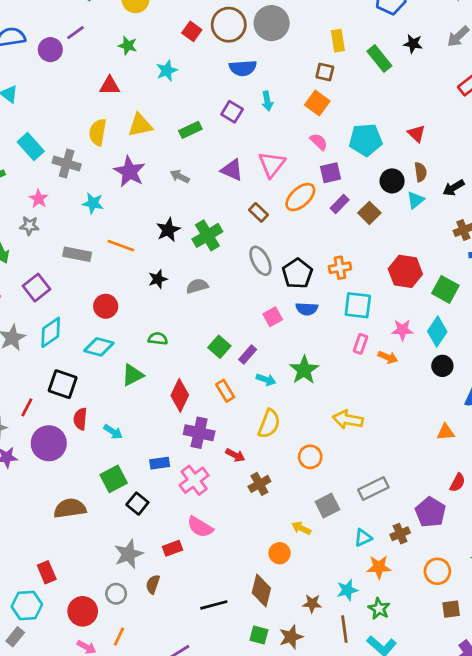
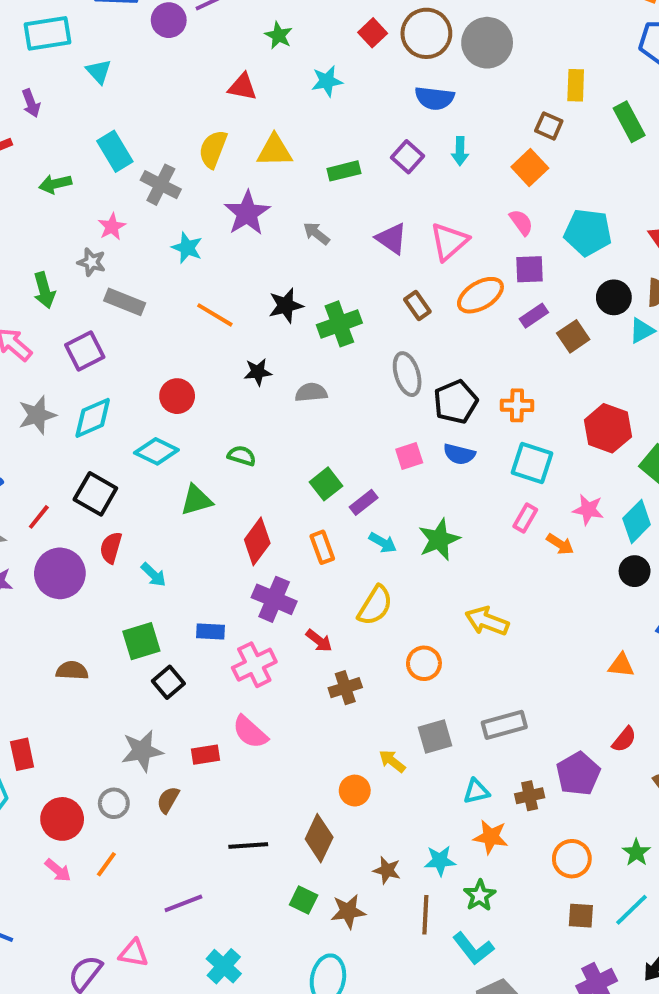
gray rectangle: (77, 254) -> (125, 302), moved
brown semicircle: (70, 508) -> (72, 671), size x0.7

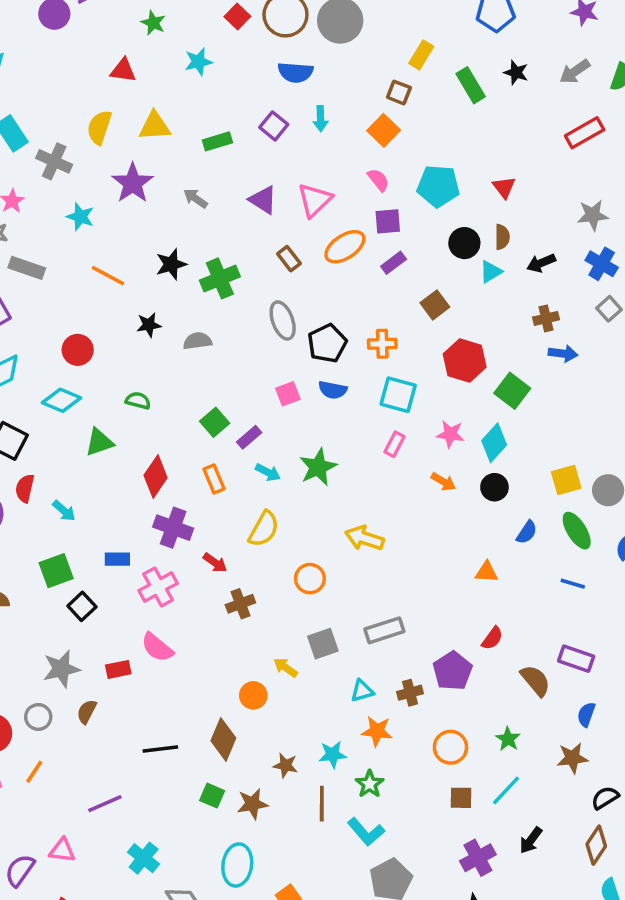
yellow rectangle: (576, 85) -> (421, 55), turned 32
brown square: (573, 336) -> (435, 305), moved
orange arrow: (560, 544) -> (443, 482), moved

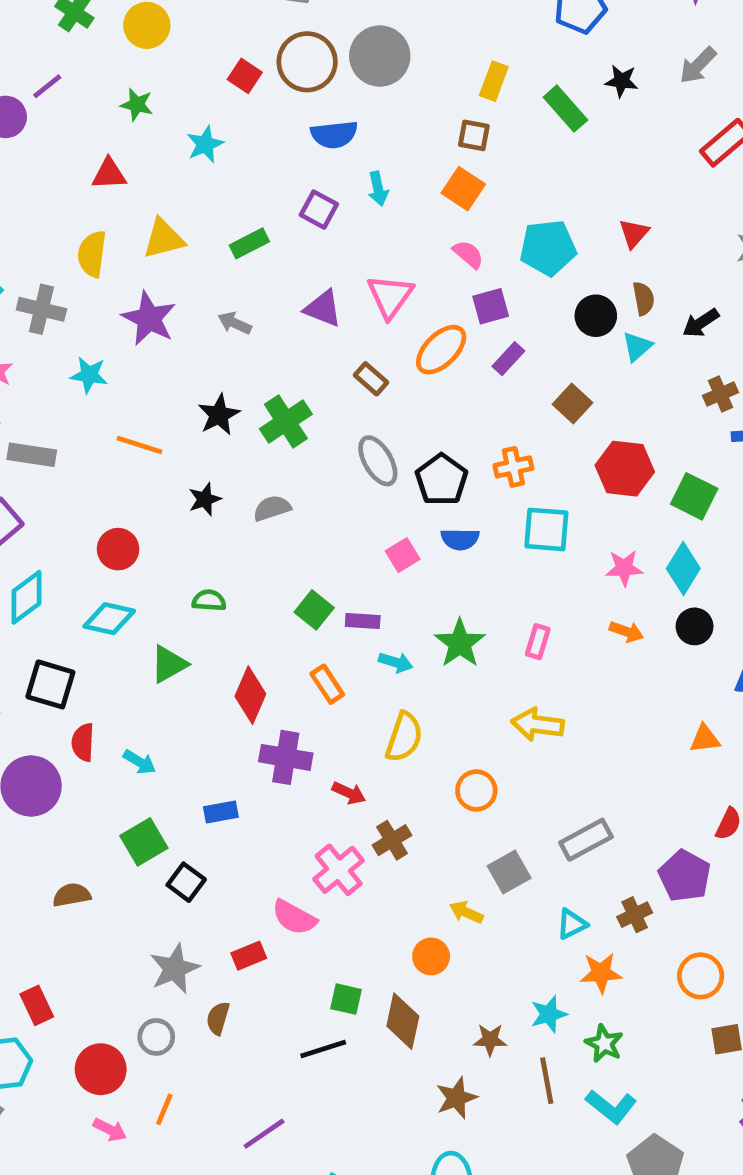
red triangle: (504, 187) -> (634, 233), turned 30
purple rectangle: (249, 437) -> (363, 621), turned 55
pink rectangle: (394, 444) -> (538, 642), moved
pink cross: (158, 587) -> (339, 870), moved
green square: (212, 796) -> (346, 999), moved

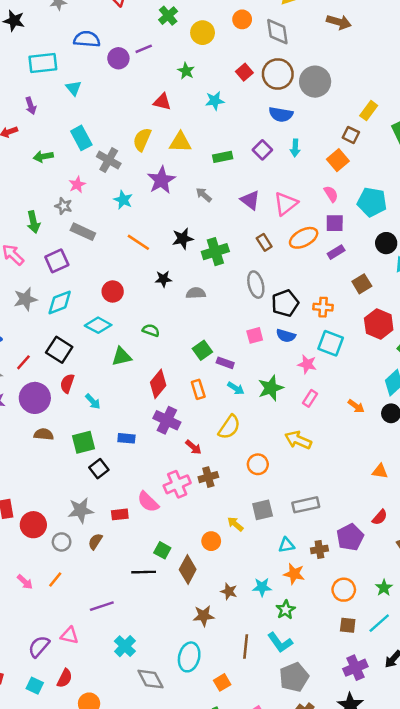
pink star: (624, 568) -> (307, 364), moved
brown semicircle: (72, 895) -> (44, 434), moved
red circle: (101, 1069) -> (33, 525), moved
brown line: (547, 1081) -> (246, 647), moved

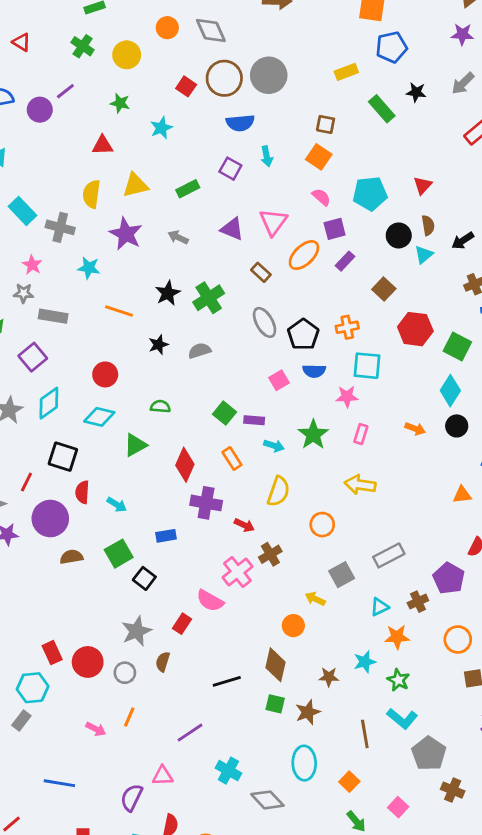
yellow rectangle: (369, 111) -> (346, 72), moved, turned 48
red rectangle: (120, 514) -> (182, 624), turned -35
green square: (162, 550) -> (275, 704), moved

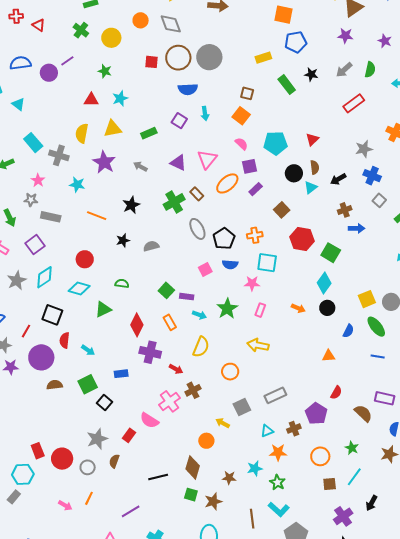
red square: (186, 86) -> (151, 62), turned -32
cyan star: (161, 128) -> (120, 98), moved
green cross: (209, 298) -> (174, 202), moved

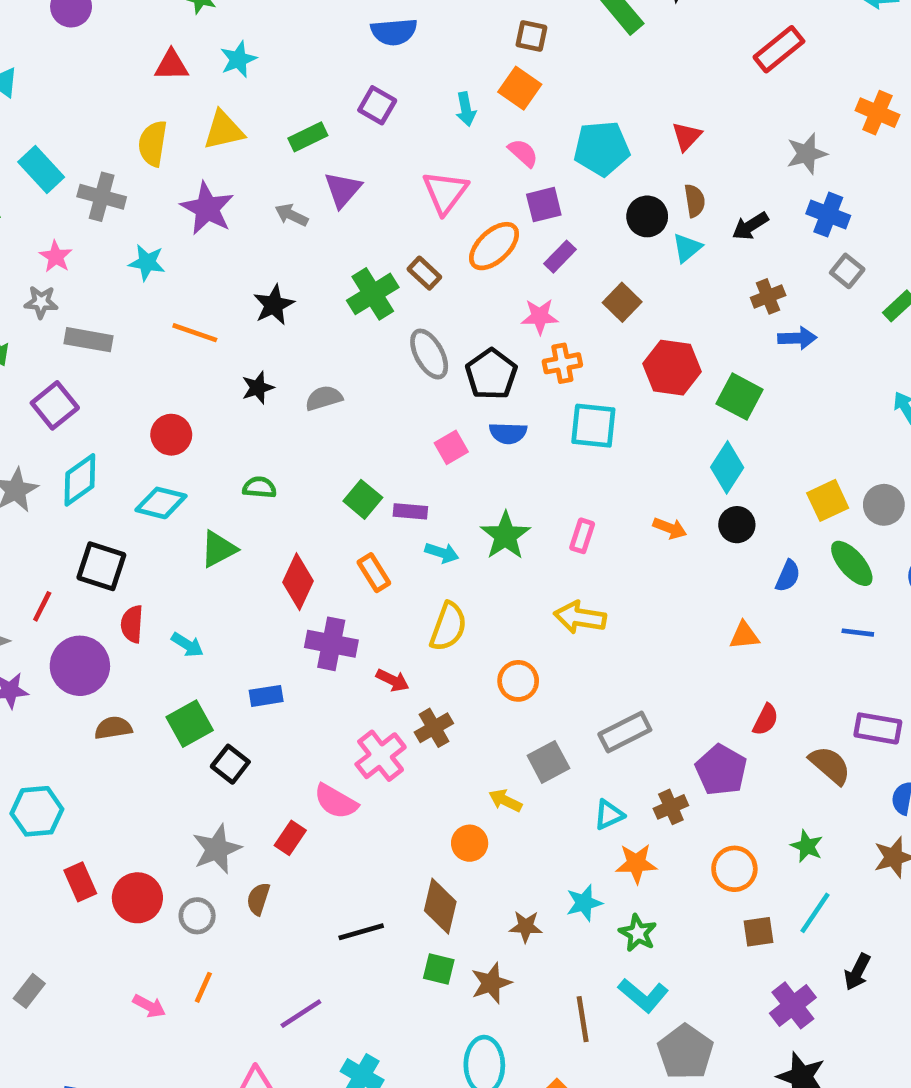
cyan arrow: (205, 113) -> (466, 109), moved
purple triangle: (178, 163) -> (343, 190), moved, turned 48
pink star: (252, 283) -> (540, 316), moved
cyan hexagon: (23, 474) -> (37, 811), moved

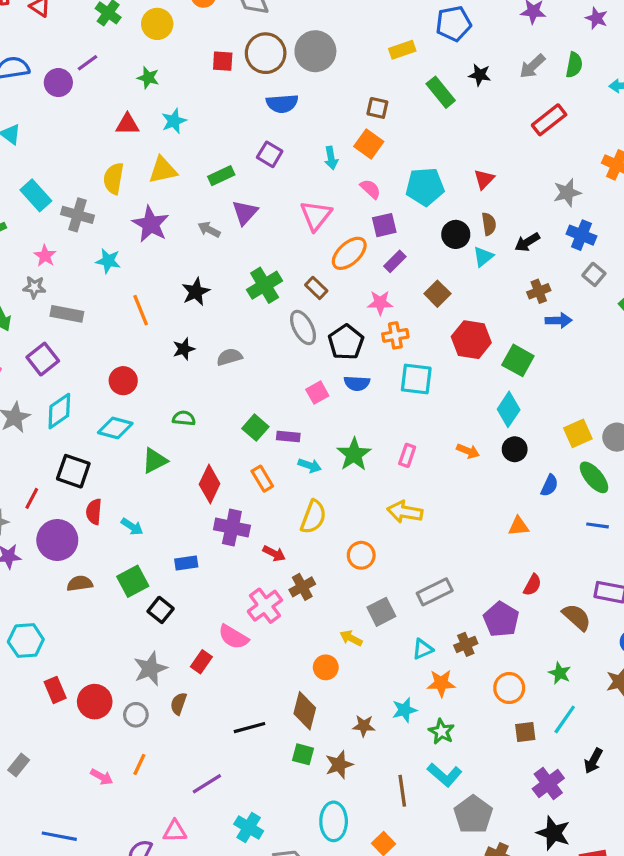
brown rectangle: (424, 273) -> (316, 288), moved
orange line: (195, 333) -> (141, 310), turned 48

